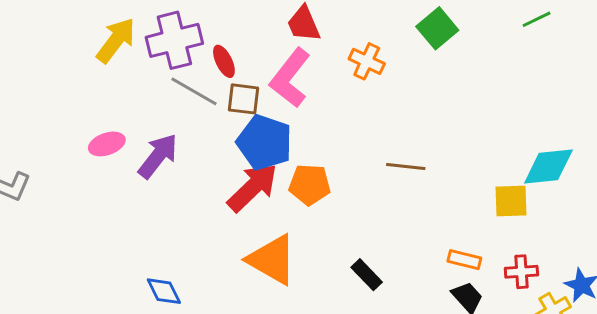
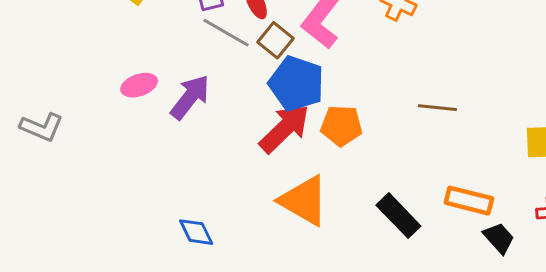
brown square: (244, 99) -> (275, 40), turned 32
orange rectangle: (464, 260) -> (469, 201), moved, size x1.4
black rectangle: (367, 275) -> (398, 216), size x1.4

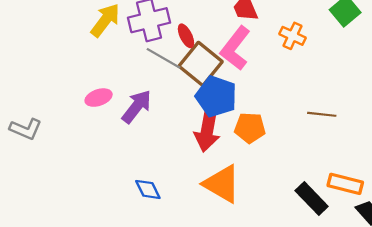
brown square: (275, 40) -> (201, 64), size x1.6
red arrow: (284, 129) -> (207, 130), turned 144
black rectangle: (398, 216) -> (312, 198), moved
blue diamond: (196, 232) -> (148, 189), moved

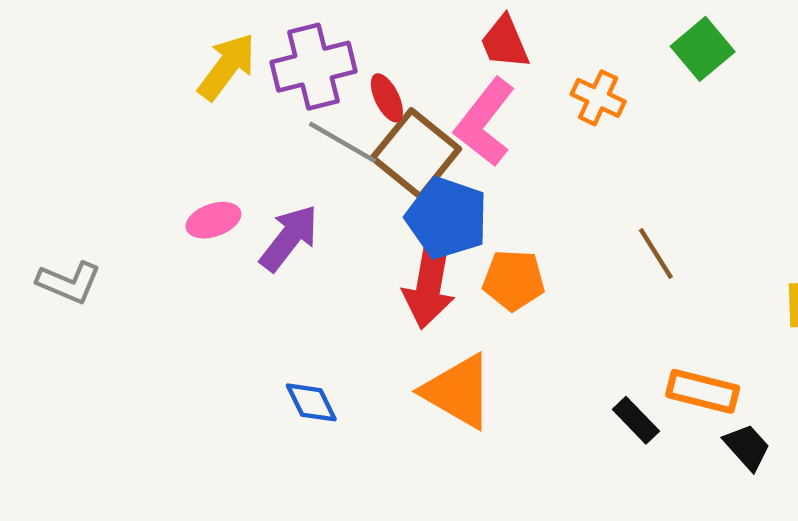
brown line: (322, 114) -> (656, 253), turned 52
black rectangle: (312, 198) -> (636, 420), size x0.7

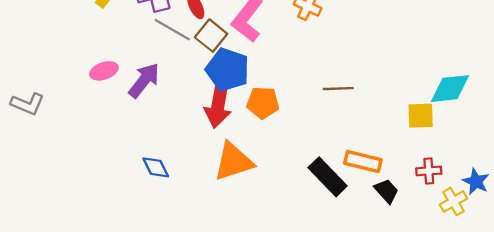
brown square: (416, 153) -> (211, 36), size x0.7
brown line: (656, 253) -> (338, 89), turned -60
orange triangle: (458, 391) -> (233, 162), turned -48
black rectangle: (636, 420) -> (328, 177), size x1.6

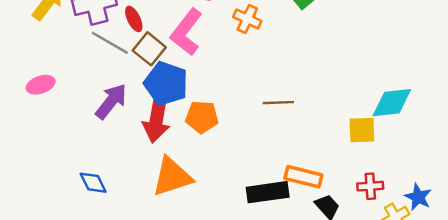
purple arrow: (144, 80) -> (111, 101), moved
black rectangle: (328, 177) -> (268, 192), turned -54

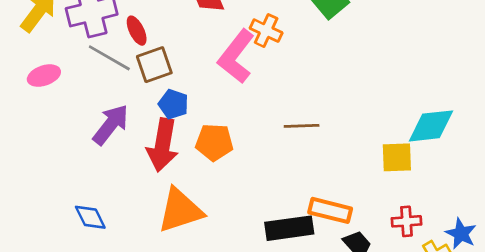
pink L-shape: (186, 32) -> (236, 56), moved
brown square: (149, 49) -> (154, 65), turned 32
blue pentagon: (166, 83) -> (173, 104), size x0.6
pink ellipse: (41, 85) -> (44, 76), moved

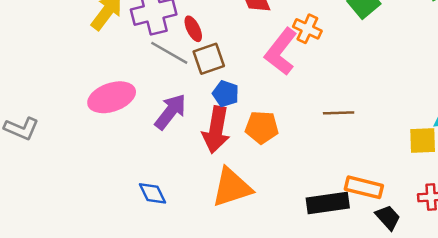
pink ellipse: (44, 76) -> (112, 97), moved, size x1.6

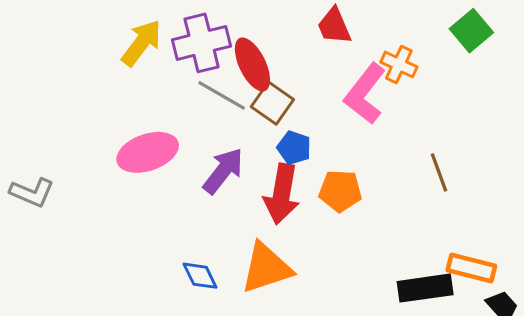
red ellipse: (193, 29) -> (252, 64), size x1.6
brown square: (209, 59) -> (272, 103), turned -36
brown line: (339, 113) -> (439, 172), turned 72
orange triangle: (232, 187) -> (266, 268), moved

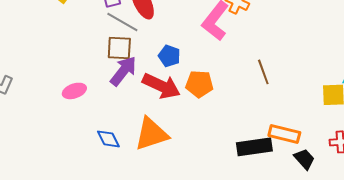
brown square: (272, 103) -> (119, 48), moved, turned -32
pink ellipse: (148, 152) -> (74, 91), moved, size x0.6
red arrow: (282, 194) -> (161, 86), turned -75

